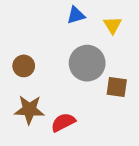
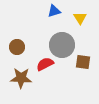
red semicircle: (63, 122) -> (45, 64), moved

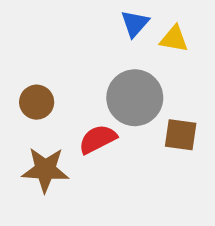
blue triangle: (54, 11) -> (135, 24), moved, turned -32
yellow triangle: (80, 18) -> (174, 39), turned -48

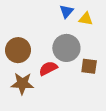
brown circle: (37, 102) -> (18, 50), size x1.5

